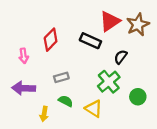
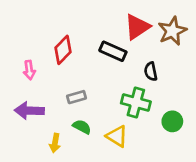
black semicircle: (121, 57) -> (151, 71), turned -48
green cross: (109, 82) -> (136, 102), turned -35

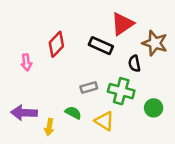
brown star: (172, 31) -> (155, 43), moved, turned -30
gray rectangle: (77, 97) -> (89, 88), moved
purple arrow: (29, 111) -> (24, 113), moved

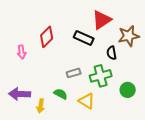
brown star: (155, 43) -> (129, 36), turned -30
green cross: (121, 91) -> (101, 76), turned -30

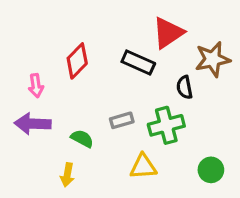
green circle: (128, 90) -> (211, 170), moved
purple arrow: (20, 94) -> (33, 124), moved
green semicircle: (61, 94) -> (82, 138), moved
yellow triangle: (87, 101) -> (143, 167), turned -36

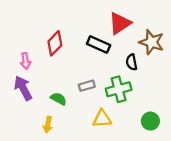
brown star: (213, 59) -> (152, 42), turned 30
purple arrow: (33, 124) -> (23, 88), turned 60

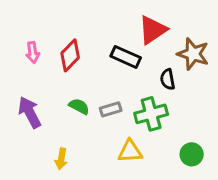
pink arrow: (25, 61) -> (33, 52), moved
green semicircle: (58, 99) -> (79, 106), moved

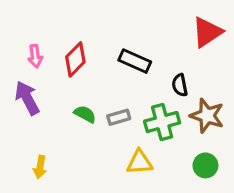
red triangle: (153, 30) -> (207, 32), moved
brown star: (193, 54) -> (207, 116), moved
purple arrow: (30, 112) -> (27, 98), moved
yellow arrow: (61, 159) -> (40, 167), moved

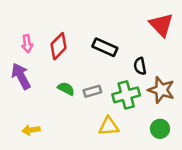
red triangle: (207, 32) -> (161, 25), turned -40
yellow arrow: (40, 167) -> (31, 130), turned 72

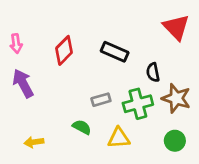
pink arrow: (27, 44) -> (16, 44), moved
green semicircle: (66, 89) -> (82, 127), moved

